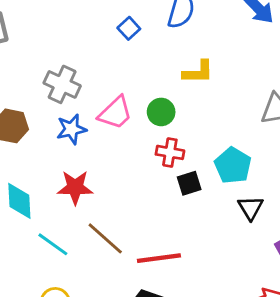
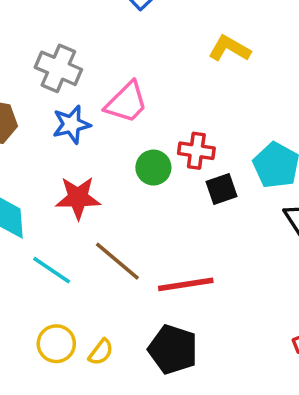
yellow L-shape: (198, 72) -> (229, 49), turned -148
green circle: (161, 112) -> (153, 168), moved

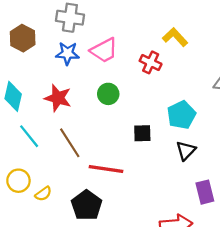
gray cross: (58, 68) -> (70, 18), turned -32
red cross: (196, 151) -> (151, 62), moved
black square: (221, 189) -> (142, 133), moved

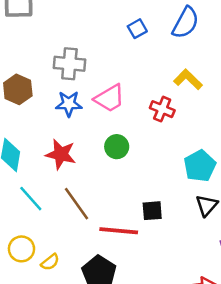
black square: (142, 133) -> (152, 211), moved

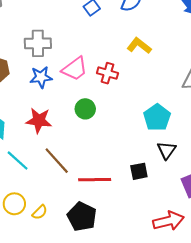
red cross: (162, 109) -> (107, 73), moved
black square: (152, 211) -> (139, 171), moved

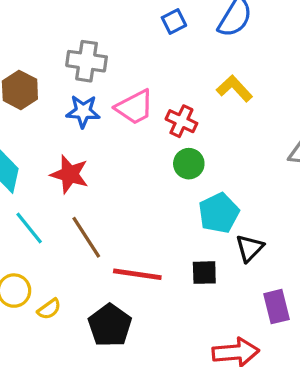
green circle: (85, 109) -> (189, 164), moved
cyan pentagon: (157, 117) -> (219, 213), moved

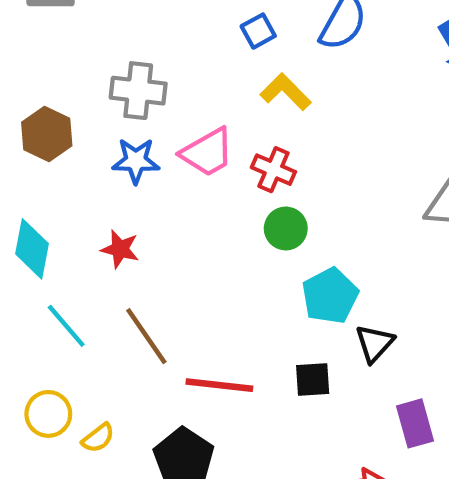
yellow L-shape: (234, 89) -> (286, 92), moved
red star: (70, 174) -> (120, 249), size x0.7

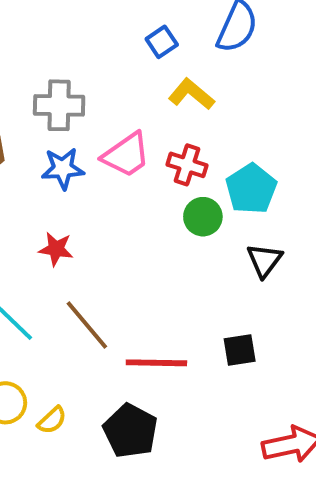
cyan pentagon: (330, 296) -> (251, 189), moved
black triangle: (375, 343) -> (264, 260), moved

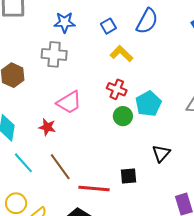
pink trapezoid: (126, 155) -> (69, 102), moved
blue star: (63, 168) -> (65, 22), moved
black triangle: (264, 260) -> (161, 153), moved
black square: (240, 350) -> (129, 176), moved

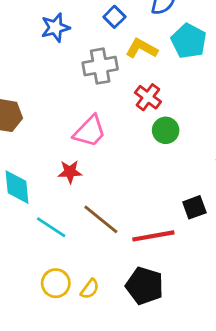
gray cross: (54, 54) -> (100, 66), moved
red cross: (117, 89) -> (148, 97), turned 30
cyan pentagon: (148, 104) -> (189, 41), moved

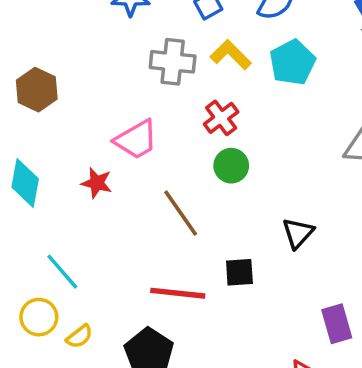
brown line: (101, 219) -> (181, 213), moved
cyan line: (51, 227) -> (62, 272), moved

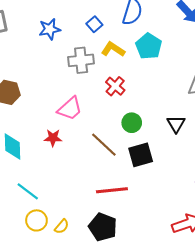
green circle: (231, 166) -> (132, 123), moved
black triangle: (298, 233) -> (176, 124), moved
cyan line: (62, 272) -> (28, 191), moved
black square: (239, 272) -> (141, 155), moved, size x1.4

